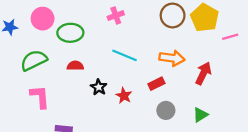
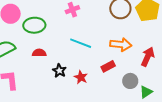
gray circle: (166, 110) -> (130, 81), moved

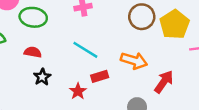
red rectangle: (108, 66) -> (100, 76), moved
black star: (59, 71) -> (42, 77), moved

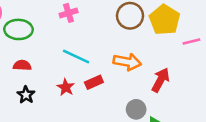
black star: (42, 77) -> (26, 95), moved
red star: (78, 91) -> (66, 87), moved

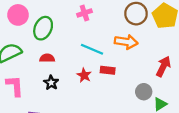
green ellipse: (18, 29) -> (43, 28), turned -65
orange arrow: (127, 62) -> (126, 42), moved
red rectangle: (94, 82) -> (108, 70), turned 32

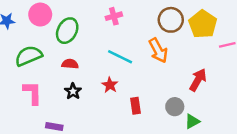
orange arrow: (126, 42) -> (158, 50), turned 50
red rectangle: (108, 70) -> (136, 106), moved, turned 72

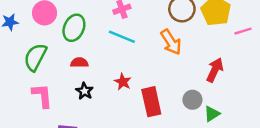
green semicircle: (29, 56) -> (35, 57), turned -36
cyan line: (120, 57) -> (122, 37), moved
red rectangle: (136, 106) -> (151, 102), size x1.6

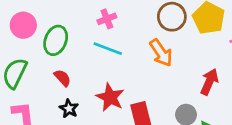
red semicircle: (79, 63) -> (63, 78), turned 49
red star: (123, 82) -> (110, 97), size x1.5

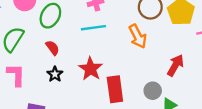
cyan line: (108, 49) -> (93, 28), turned -35

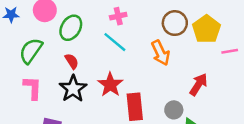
cyan line: (93, 28) -> (115, 42), turned 45
black star: (55, 74) -> (73, 89), size x1.6

